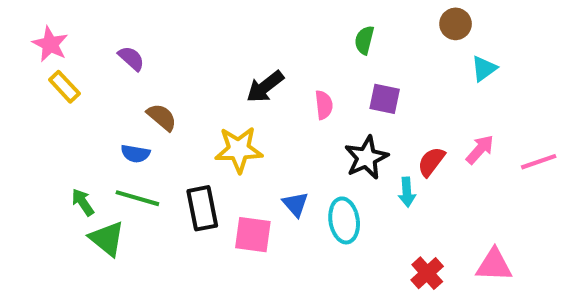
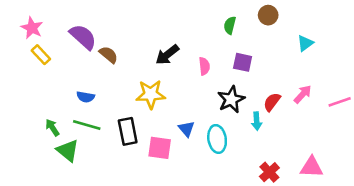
brown circle: (456, 24) -> (268, 15), moved
purple semicircle: (131, 58) -> (83, 37), size x1.6
brown semicircle: (162, 117) -> (109, 55), moved

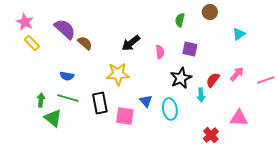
green arrow: (52, 127) -> (41, 100), turned 40
pink triangle: (312, 167) -> (239, 118), moved

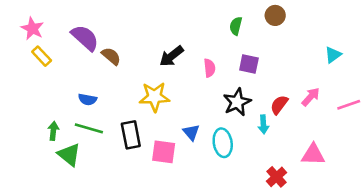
cyan triangle: (239, 34) -> (333, 55), moved

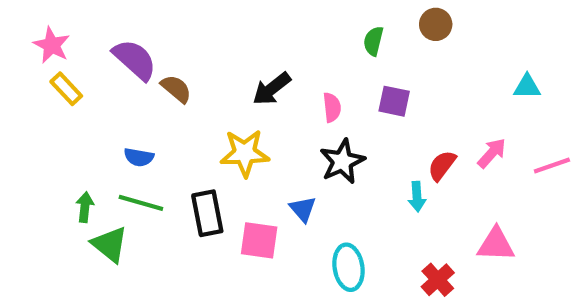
cyan triangle: (333, 55) -> (527, 87), turned 36
black star: (237, 102) -> (342, 161), moved
cyan ellipse: (223, 143) -> (348, 267), moved

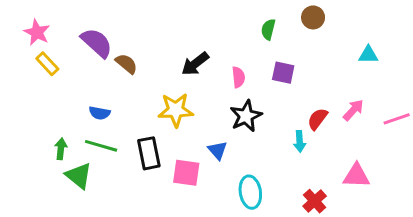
cyan triangle: (527, 87) -> (368, 55), moved

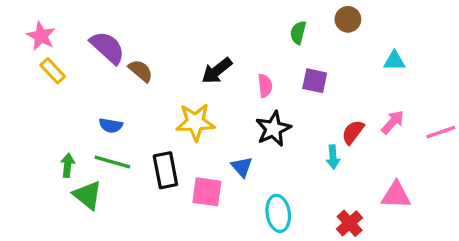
cyan triangle: (368, 55) -> (394, 61), moved

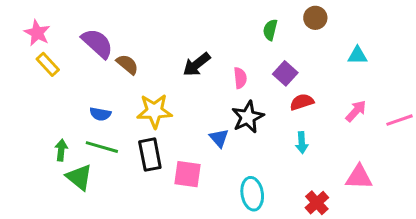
purple square: (315, 81) -> (285, 73), turned 30
yellow star: (195, 122) -> (154, 111), moved
red semicircle: (353, 132) -> (302, 102), moved, turned 35
blue triangle: (242, 167) -> (219, 138), moved

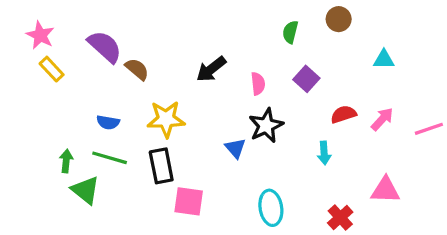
red semicircle: (302, 102) -> (343, 114), moved
pink square: (188, 174) -> (189, 201), moved

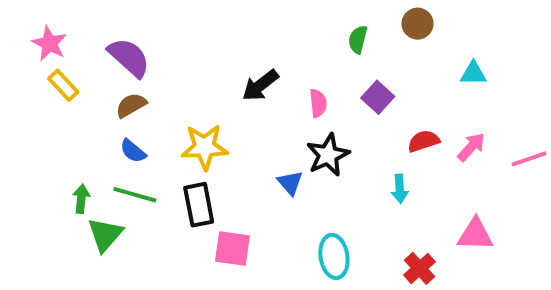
brown semicircle: (137, 69) -> (131, 105), moved, turned -70
blue semicircle: (108, 122) -> (133, 151), turned 30
green triangle: (85, 190) -> (105, 235), turned 32

